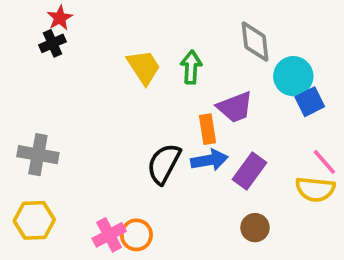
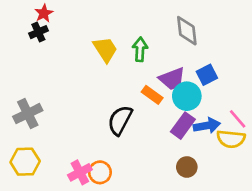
cyan circle: (293, 76) -> (187, 96), moved
blue square: (310, 102) -> (207, 75), moved
orange rectangle: (208, 129) -> (152, 95), turned -45
gray cross: (38, 155) -> (28, 114), turned -36
blue arrow: (209, 160) -> (207, 126), moved

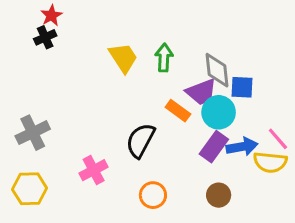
gray diamond: (187, 31) -> (217, 70), moved
blue square: (207, 75) -> (242, 87), turned 30
pink cross: (80, 172) -> (94, 170), moved
orange circle: (100, 172) -> (153, 195), moved

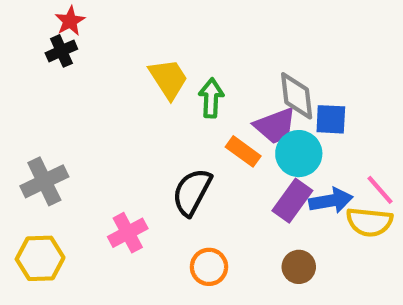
green arrow: (164, 58) -> (211, 98), moved

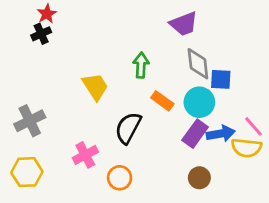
yellow trapezoid: (168, 79) -> (95, 87), moved
purple trapezoid: (275, 126) -> (184, 24), moved
orange circle: (209, 267) -> (120, 178), moved

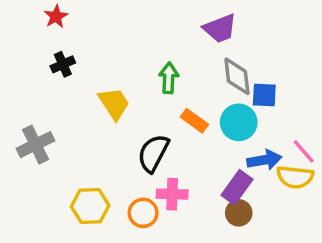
black cross: (41, 34) -> (63, 64), moved
purple rectangle: (195, 134) -> (237, 187), moved
pink cross: (85, 155) -> (172, 194), moved, turned 30
yellow hexagon: (27, 172) -> (90, 206), moved

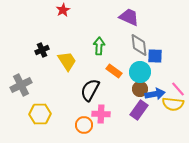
red star: (56, 16) -> (63, 10), moved
purple trapezoid: (220, 28) -> (129, 17), turned -135
black cross: (63, 64) -> (42, 50), moved
yellow hexagon: (90, 206) -> (40, 114), moved
brown circle: (239, 213) -> (140, 89), moved

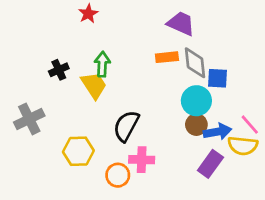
green arrow: (99, 46) -> (102, 64), moved
orange rectangle: (114, 71) -> (167, 57), moved, turned -42
purple rectangle: (139, 110) -> (210, 164), moved
yellow hexagon: (40, 114) -> (78, 151), moved

